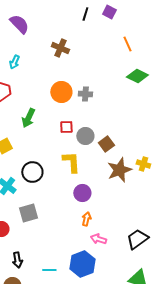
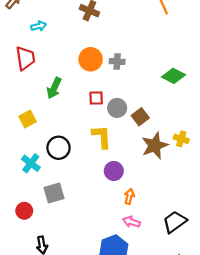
cyan arrow: (14, 62) -> (39, 26), turned -128
green diamond: (137, 76) -> (174, 76), moved
orange arrow: (86, 219) -> (129, 196), moved

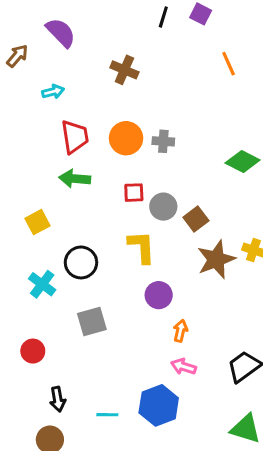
red trapezoid: (25, 58) -> (75, 137), moved
green arrow: (54, 88) -> (75, 179), turned 70
gray square: (54, 193) -> (92, 322), moved

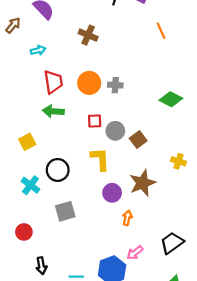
brown star: (216, 259) -> (143, 183), moved
pink arrow: (184, 367) -> (135, 253), moved, turned -56

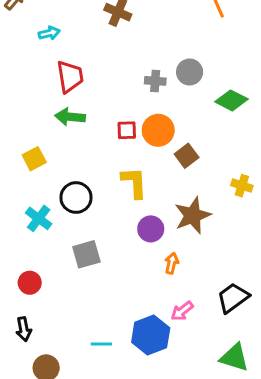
orange circle: (89, 83) -> (158, 130), moved
gray circle: (115, 131) -> (190, 72), moved
black arrow: (41, 266) -> (24, 329), moved

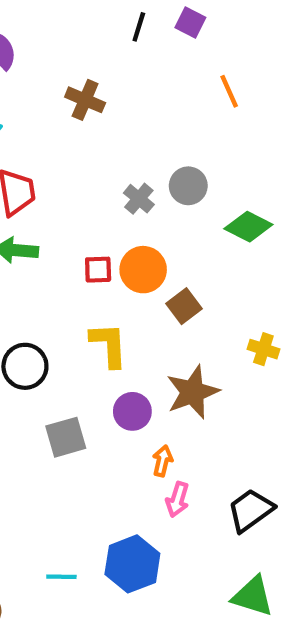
gray cross: (155, 81) -> (139, 199), turned 36
gray square: (86, 254) -> (66, 437), moved
pink arrow: (182, 311) -> (178, 499), moved, turned -35

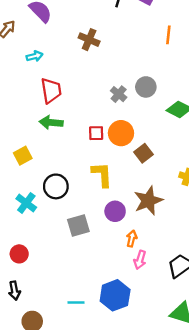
orange line: (229, 91) -> (168, 35), turned 30

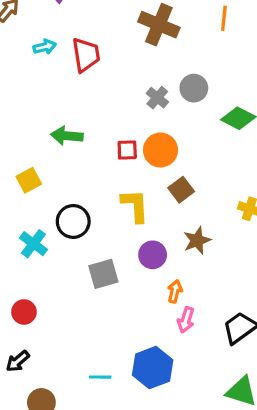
brown cross: (89, 40) -> (159, 25), moved, size x1.4
red trapezoid: (51, 91) -> (86, 55), moved
brown square: (143, 153) -> (181, 190), moved
brown star: (148, 201) -> (197, 241), size x0.7
black arrow: (14, 291) -> (18, 361), turned 60

